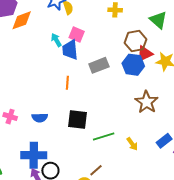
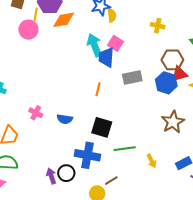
cyan arrow: (56, 40) -> (94, 45), size x1.6
blue cross: (34, 155) -> (87, 155), moved

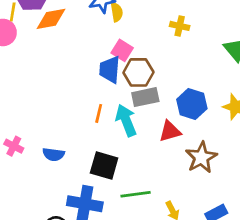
cyan arrow: (94, 45) -> (126, 120), moved
brown hexagon: (172, 60) -> (138, 72), moved
red triangle: (179, 74) -> (170, 131), moved

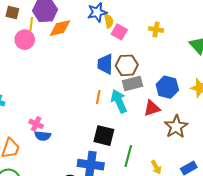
pink square: (122, 50) -> (119, 32), moved
blue semicircle: (53, 154) -> (43, 136), moved
green line: (136, 194) -> (128, 156), turned -65

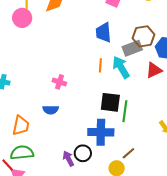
brown hexagon: (127, 65) -> (144, 36), moved
pink cross: (36, 124) -> (59, 82), moved
green line: (128, 156) -> (125, 111), moved

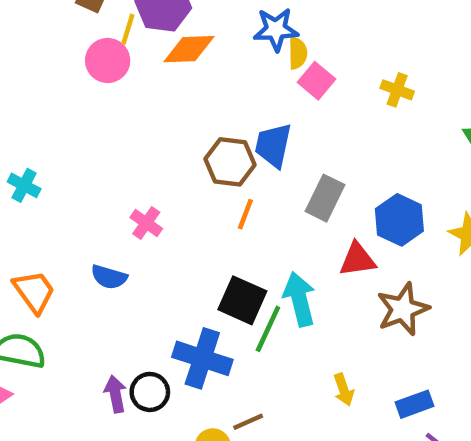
brown hexagon: (144, 36) -> (230, 162), moved
gray rectangle: (132, 48) -> (325, 198), turned -60
cyan arrow: (121, 67) -> (299, 299), moved
orange trapezoid: (21, 126) -> (34, 291), turned -65

